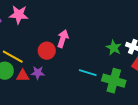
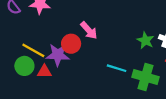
pink arrow: (63, 39) -> (89, 30), turned 120
purple star: (38, 73) -> (58, 55), moved, size x1.5

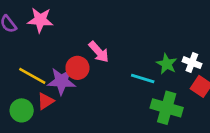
green circle: (24, 66) -> (22, 110), moved
cyan line: (117, 68) -> (143, 79), moved
red triangle: (44, 71) -> (46, 101), turned -32

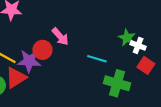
green star: (167, 64) -> (127, 38), moved
red triangle: (46, 101) -> (16, 78), size x1.5

